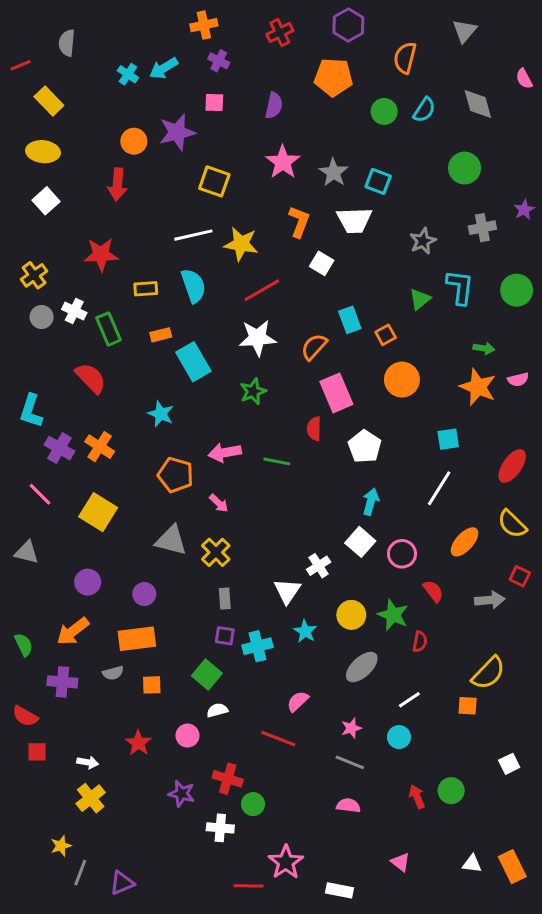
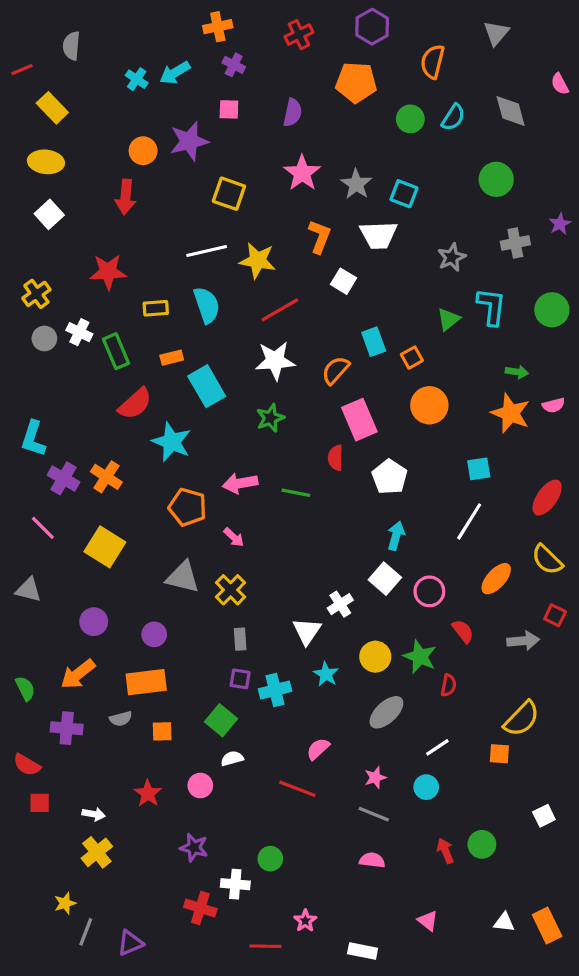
red semicircle: (91, 378) -> (135, 404), moved, turned 92
cyan star: (161, 414) -> (172, 442), size x1.4
red cross: (228, 779) -> (200, 908), moved
pink star: (286, 862) -> (305, 921), size x0.6

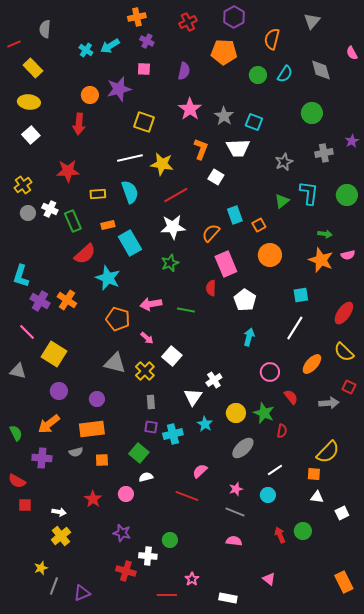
yellow square: (105, 547) -> (54, 354), moved
white square: (385, 579) -> (172, 356), moved
white triangle: (504, 922) -> (317, 497), moved

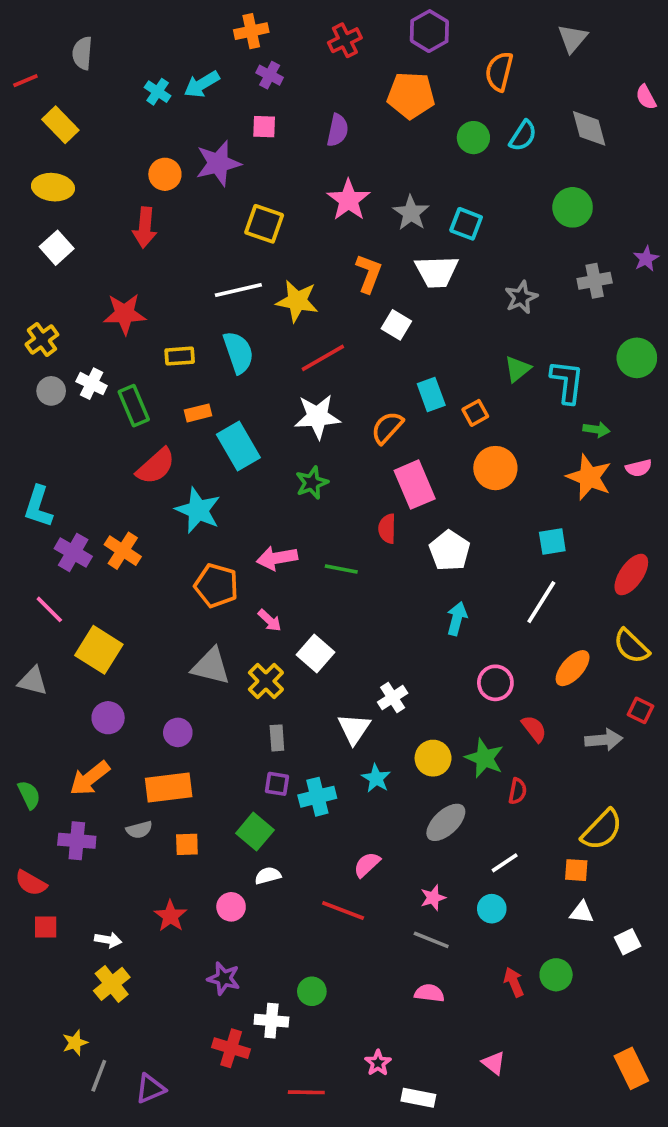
cyan L-shape: (309, 193) -> (567, 382), moved
pink star: (192, 579) -> (378, 1063), moved

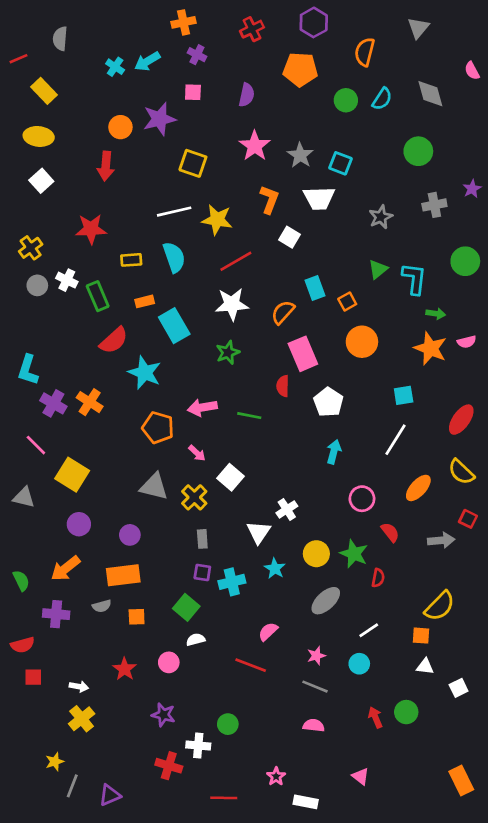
red semicircle: (31, 883) -> (23, 645), turned -45

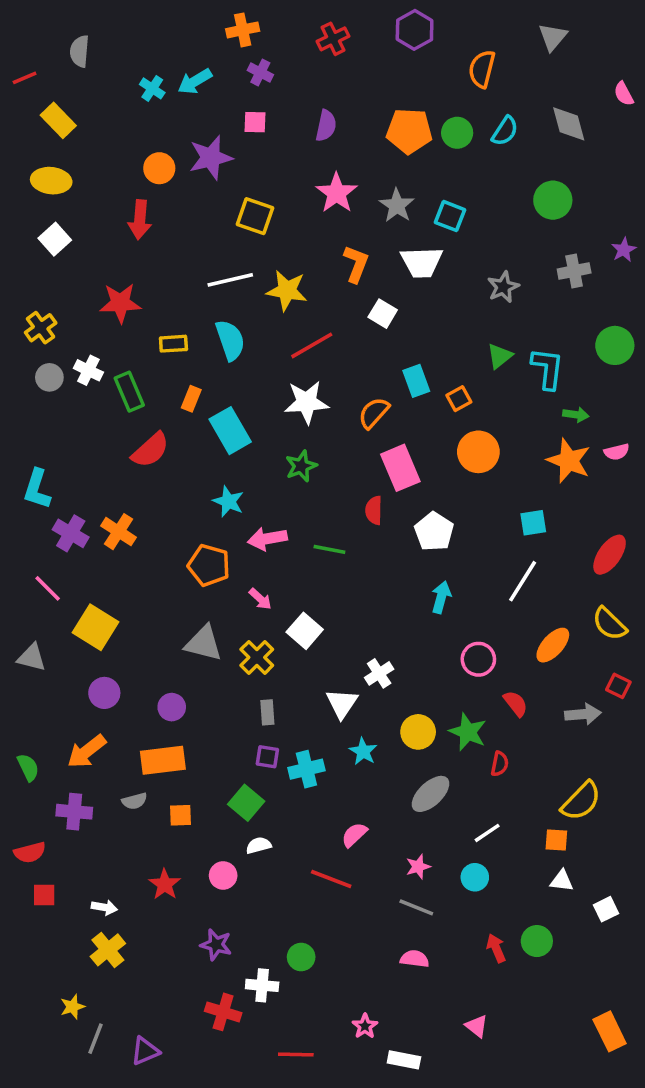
orange pentagon: (300, 69) -> (409, 131), moved
orange rectangle: (145, 301) -> (191, 399), turned -54
cyan star: (145, 373) -> (228, 501), moved, size x0.7

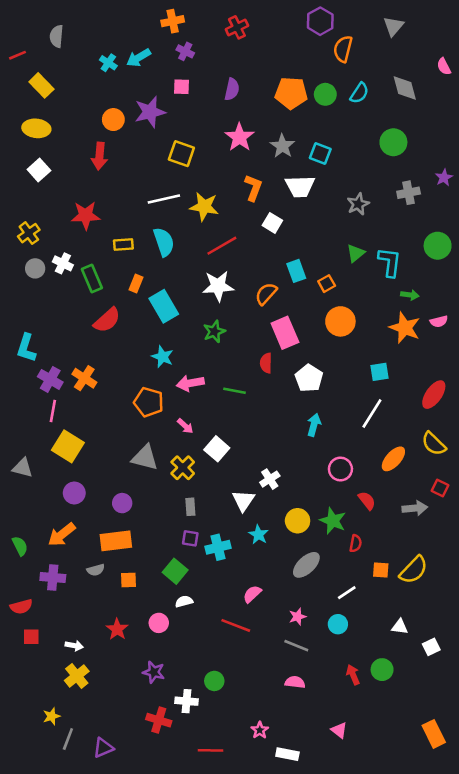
purple hexagon: (415, 30) -> (320, 21), moved
pink line: (48, 588) -> (53, 411), moved, turned 55
orange square: (556, 840) -> (381, 570), moved

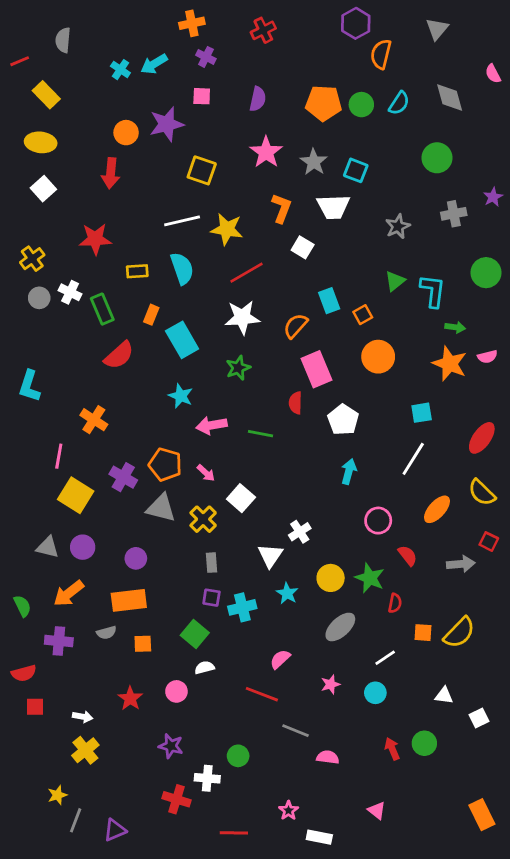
purple cross: (50, 379) -> (123, 477), moved
orange pentagon: (149, 402) -> (165, 465), moved
gray triangle: (23, 468) -> (48, 547), moved
gray line: (296, 646) -> (296, 731), moved

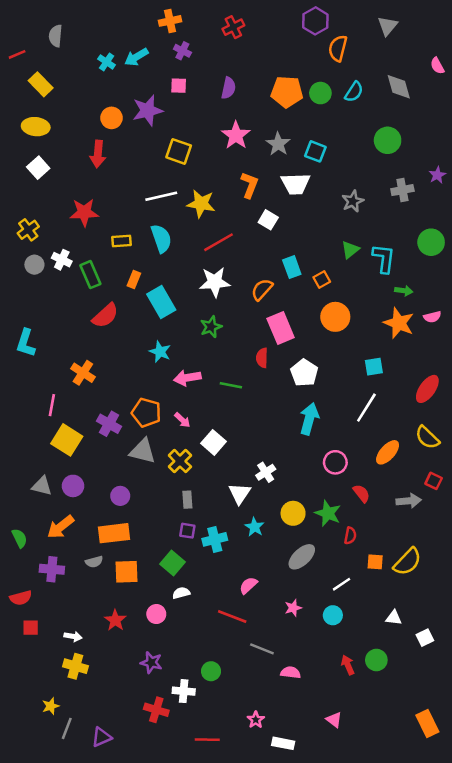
cyan arrow: (349, 472) -> (309, 419), size x1.4
orange square: (143, 644) -> (126, 572), size x1.5
yellow cross: (85, 750) -> (75, 666), turned -35

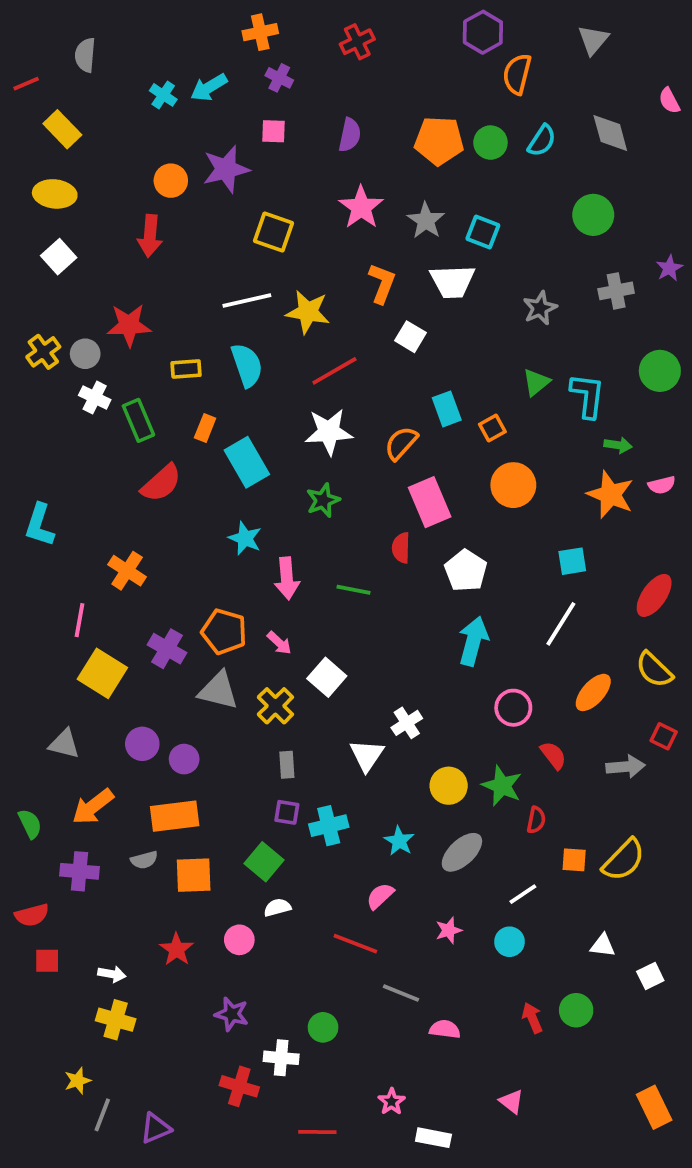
gray circle: (34, 265) -> (85, 354), moved
pink arrow: (187, 378) -> (287, 578), turned -85
purple circle: (73, 486) -> (142, 744), moved
cyan star: (255, 527) -> (399, 841), moved

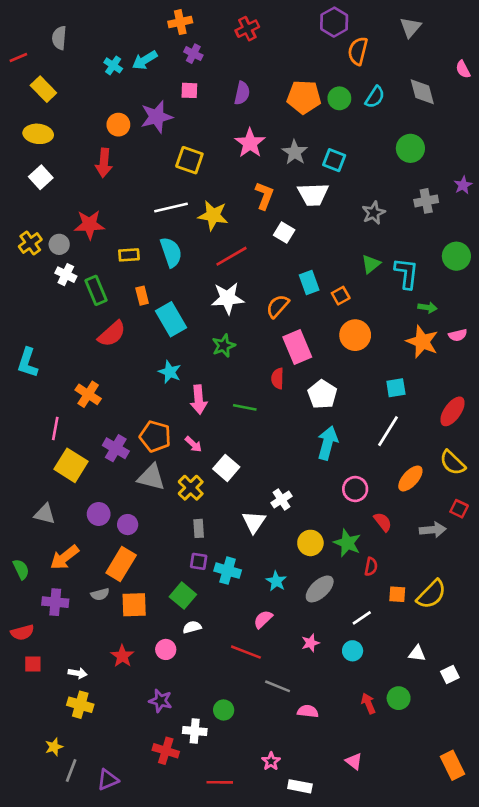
orange rectangle: (205, 428) -> (142, 296), turned -36
orange rectangle: (175, 816) -> (121, 564), turned -52
cyan cross: (329, 826) -> (228, 571), turned 30

